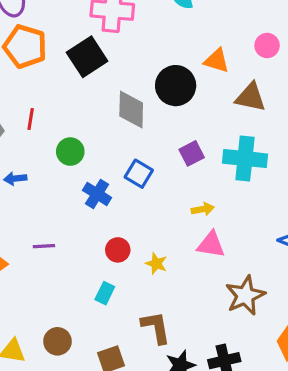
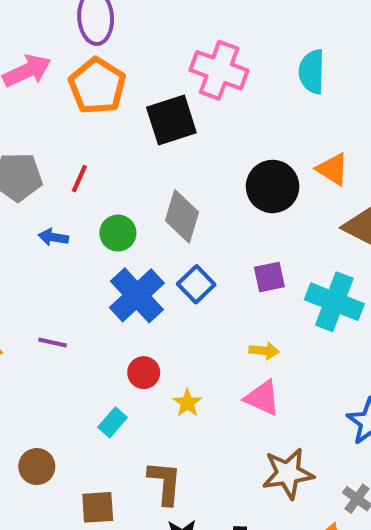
gray diamond: (131, 109) -> (182, 216), moved
blue arrow: (15, 179) -> (53, 237), moved
blue cross: (97, 194) -> (137, 295), size x1.5

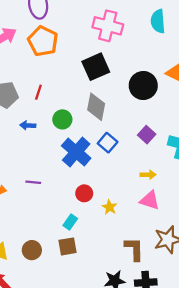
black square: (171, 120) -> (96, 67), moved
purple square: (269, 277) -> (147, 135), turned -30
brown L-shape: (165, 483) -> (134, 249), moved
brown square: (98, 507) -> (68, 246), moved

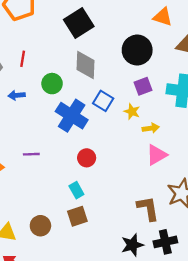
black circle: (143, 86) -> (137, 50), moved
purple square: (147, 135) -> (143, 86), turned 36
pink triangle: (150, 200) -> (157, 155), turned -40
yellow star: (110, 207) -> (132, 111), moved
cyan rectangle: (70, 222) -> (76, 190), turned -56

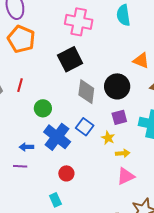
gray diamond: (85, 65) -> (86, 92), moved
blue arrow: (17, 95) -> (26, 147), moved

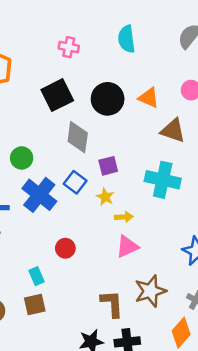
pink cross: (79, 22) -> (69, 47), size x0.6
black circle: (117, 86) -> (108, 99), moved
purple square: (119, 117) -> (108, 166), moved
red circle: (66, 173) -> (65, 248), moved

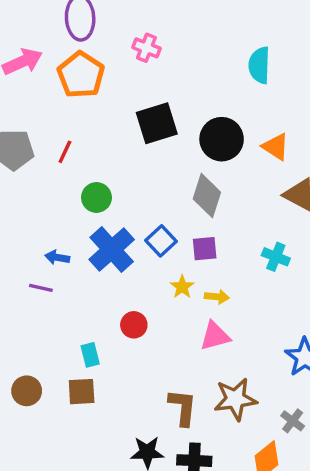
pink cross: (69, 47) -> (146, 48), moved
gray diamond: (78, 137) -> (207, 196), moved
purple square: (108, 166) -> (205, 249), moved
cyan cross: (163, 180) -> (276, 257), size x0.6
yellow star: (105, 197) -> (182, 287), moved

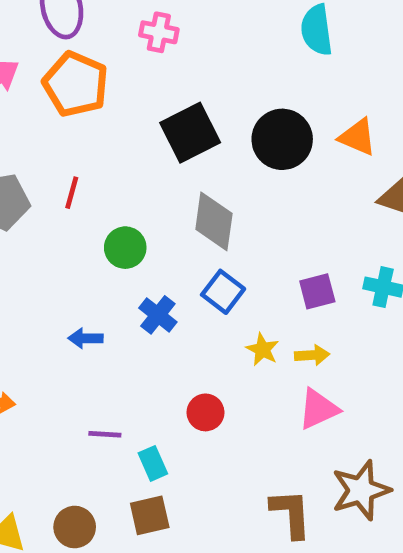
gray diamond: (207, 196) -> (214, 221), moved
blue cross: (112, 249) -> (158, 315), size x0.6
purple square: (205, 249) -> (317, 291), moved
purple line: (41, 288) -> (105, 434), moved

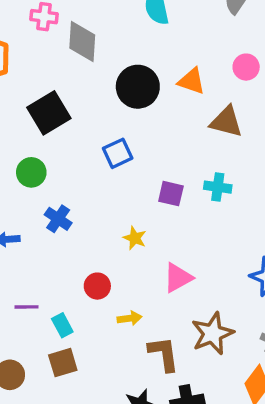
black square: (190, 133) -> (49, 113), moved
gray diamond: (214, 221) -> (82, 42), moved
purple square: (317, 291) -> (171, 194), turned 32
blue square: (223, 292) -> (118, 153), moved, turned 32
yellow arrow: (312, 355) -> (130, 318), moved

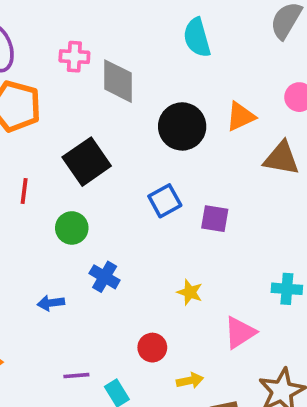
orange triangle: (192, 81) -> (241, 116), turned -40
cyan cross: (218, 187) -> (287, 289), moved
purple square: (171, 194) -> (215, 219), moved

